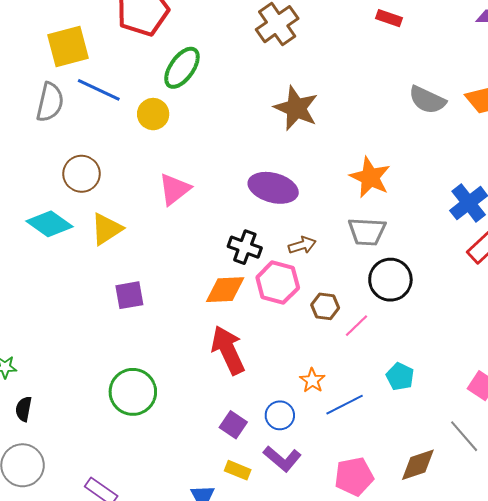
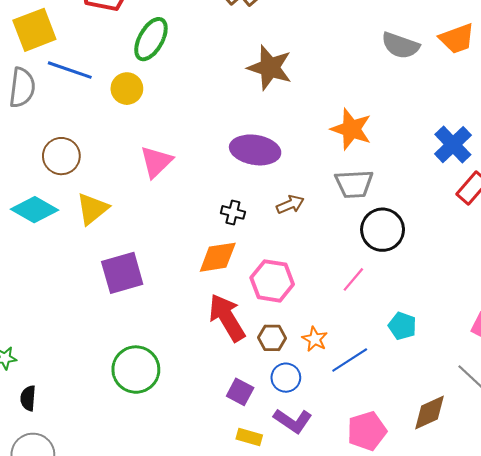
black cross: (245, 247) -> (233, 212), size x0.7
pink hexagon: (278, 283) -> (272, 281), moved
purple square: (129, 295) -> (122, 273), size x1.4
brown hexagon: (325, 306) -> (272, 338), moved

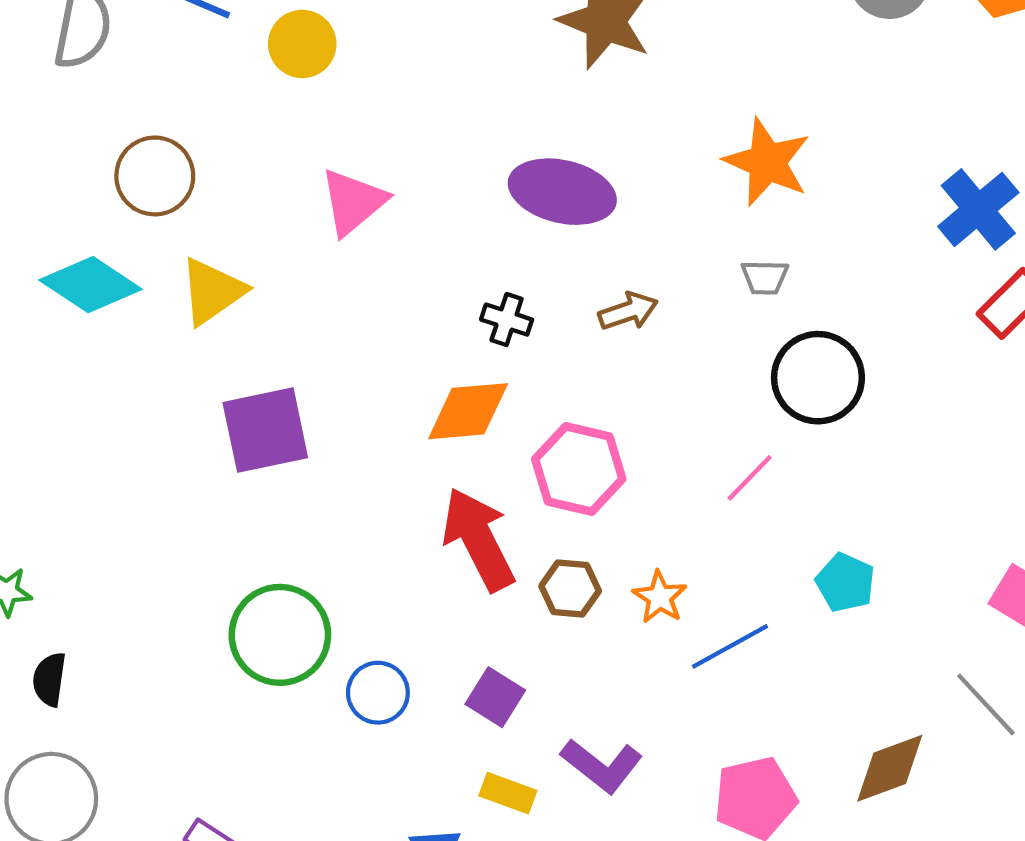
gray trapezoid: (354, 184) -> (765, 277), size x0.6
blue circle: (286, 378) -> (378, 693), moved

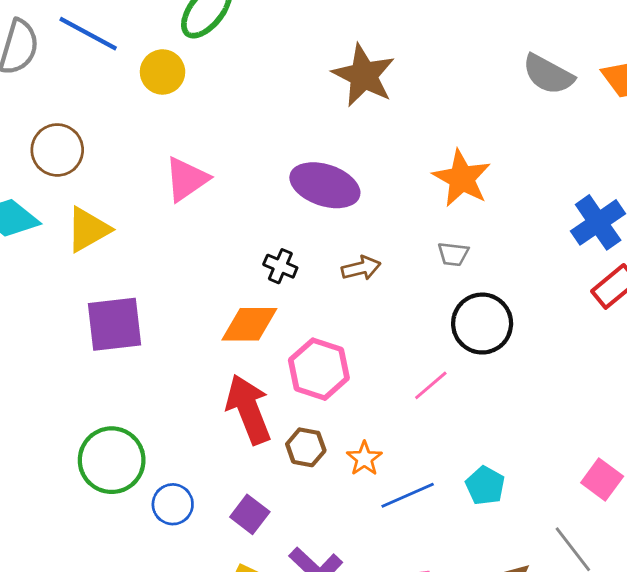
cyan pentagon: (845, 583) -> (485, 486), moved

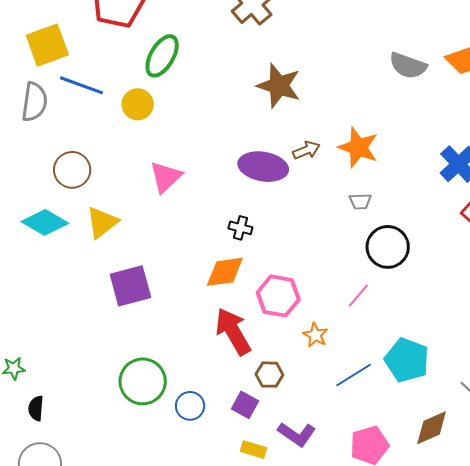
brown arrow: (361, 268) -> (306, 150), moved
brown hexagon: (306, 447) -> (269, 375), moved
orange star: (364, 459) -> (315, 335), moved
cyan pentagon: (485, 486) -> (407, 360), size x1.6

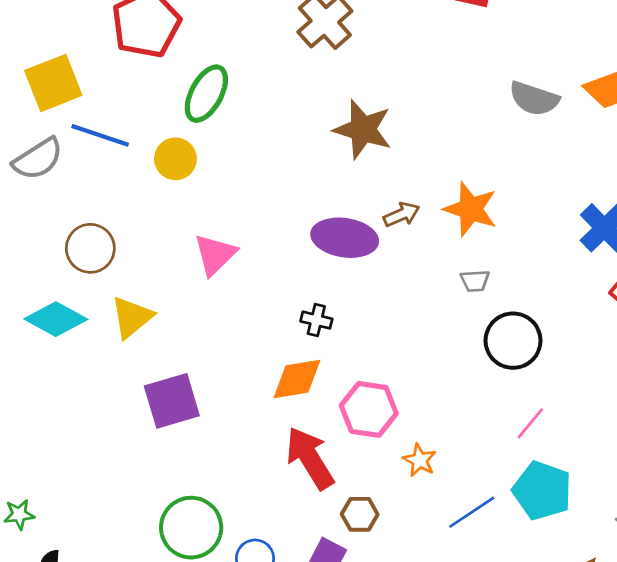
gray semicircle: (34, 102) -> (38, 159), turned 51
pink line: (358, 296) -> (530, 423), moved

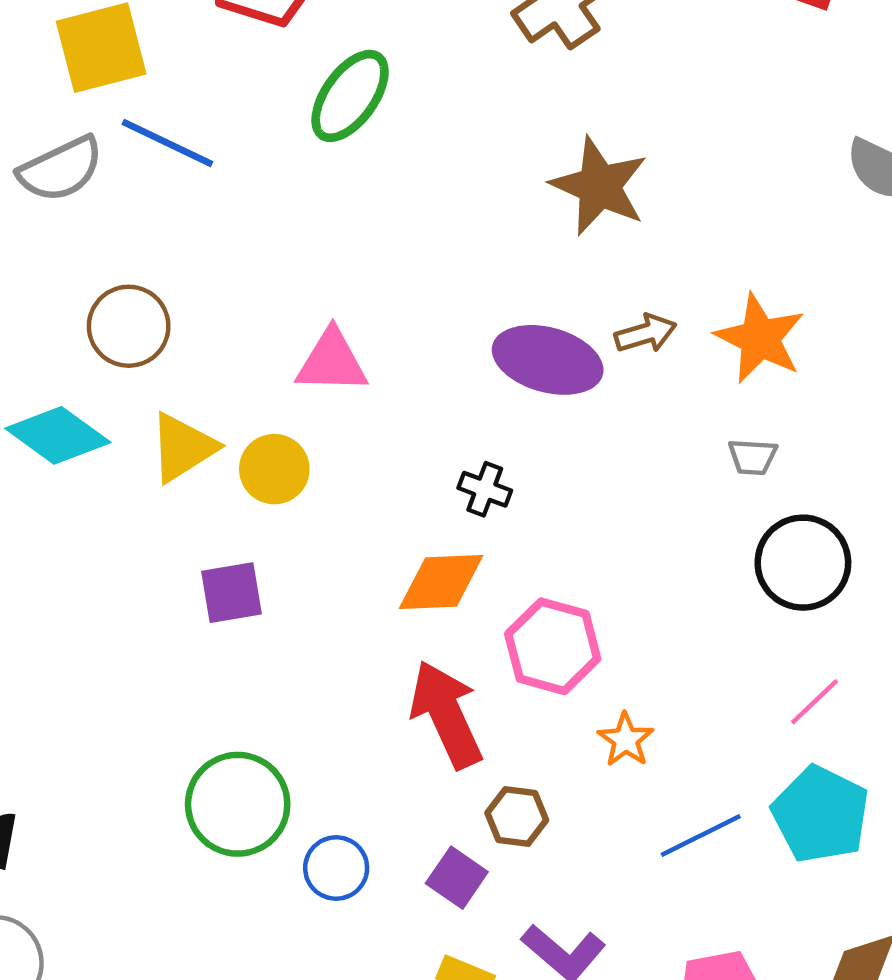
yellow circle: (175, 159) -> (274, 469), moved
pink triangle: (215, 255) -> (332, 362), turned 39
purple square: (172, 401) -> (231, 593), size x0.7

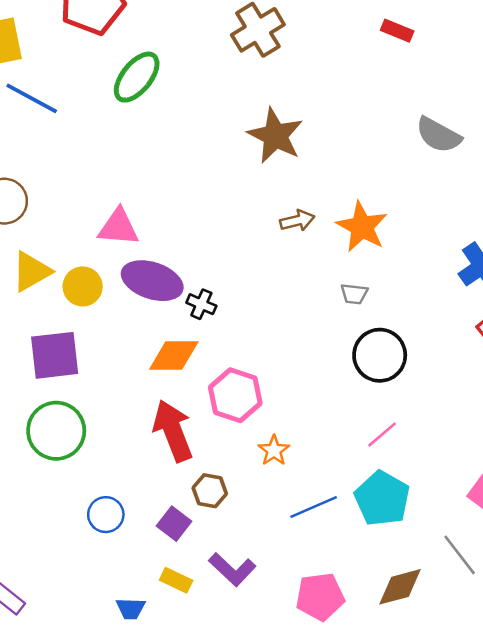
purple ellipse: (548, 360) -> (152, 281), moved
purple square: (231, 593) -> (55, 355), size x1.4
green circle: (238, 804) -> (56, 431), moved

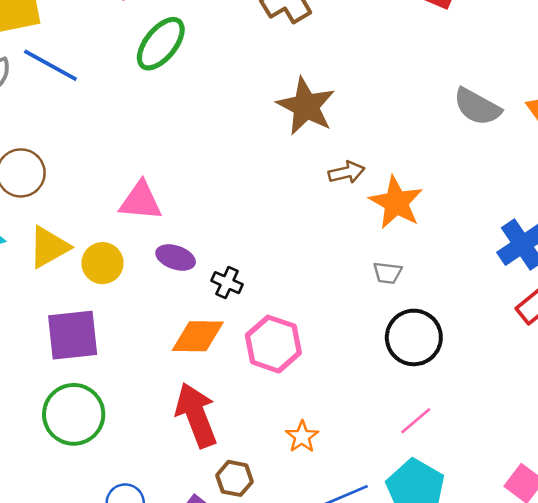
brown arrow: (297, 221) -> (347, 172), moved
purple ellipse: (152, 281) -> (176, 257), size x0.6
pink hexagon: (235, 395) -> (273, 344), moved

